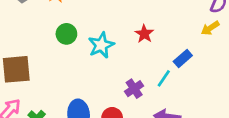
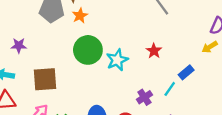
green circle: (66, 34) -> (88, 50), size x1.6

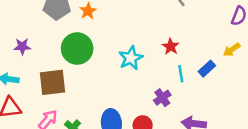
yellow arrow: (210, 47) -> (232, 50), moved
green circle: (88, 50) -> (77, 49), moved
cyan line: (170, 89) -> (181, 74), moved, turned -42

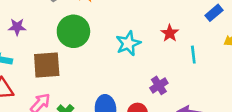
blue rectangle: (207, 69) -> (214, 13), moved
cyan line: (181, 74) -> (193, 55), moved

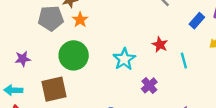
purple cross: (159, 85) -> (149, 85), moved

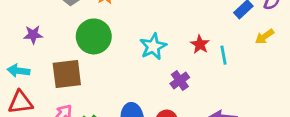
red star: (160, 45) -> (200, 44), moved

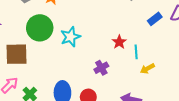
yellow arrow: (265, 37) -> (147, 69), moved
cyan star: (153, 47) -> (70, 37), moved

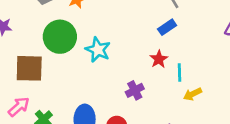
blue rectangle: (155, 19) -> (167, 27), moved
cyan star: (70, 37) -> (98, 50), turned -30

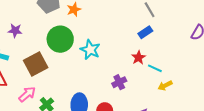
brown square: (29, 68) -> (36, 64), turned -30
cyan line: (179, 72) -> (155, 68), turned -64

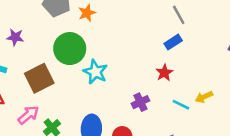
cyan star: (90, 50) -> (95, 72), moved
cyan line: (155, 68) -> (181, 105), moved
yellow arrow: (165, 86) -> (204, 97), moved

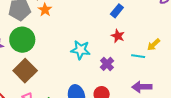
green circle: (70, 49) -> (22, 40), moved
cyan star: (95, 72) -> (81, 50), moved

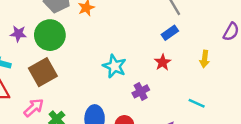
yellow arrow: (154, 45) -> (205, 59), moved, turned -56
cyan line: (138, 56) -> (197, 103), moved

